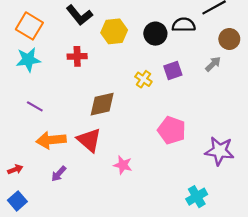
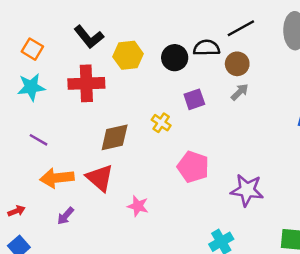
orange square: (29, 26) -> (32, 49), size x0.7
brown circle: (229, 39) -> (237, 64), moved
red cross: (77, 56) -> (86, 83), size x1.6
yellow cross: (143, 79) -> (161, 123), moved

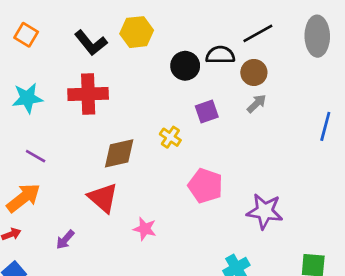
orange square: (32, 49) -> (26, 35), moved
yellow hexagon: (128, 55) -> (137, 32), moved
orange arrow: (57, 178) -> (23, 198), moved, turned 148

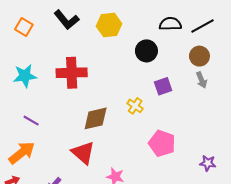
black L-shape: (91, 43) -> (66, 20), moved
black semicircle: (220, 55) -> (170, 24), moved
gray arrow: (257, 103) -> (202, 80), turned 112
purple star: (265, 211) -> (208, 163), size x0.6

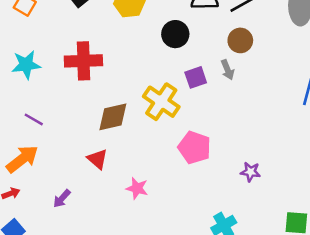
gray arrow: (202, 80) -> (228, 70), moved
yellow cross: (135, 106) -> (161, 102), size x1.8
red triangle: (83, 153) -> (98, 159), size x0.7

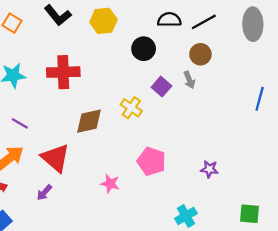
purple square: (196, 77) -> (161, 87), turned -30
yellow cross: (161, 102) -> (131, 108), size x0.7
pink pentagon: (194, 148) -> (151, 161), moved
red triangle: (98, 159) -> (55, 158), moved, size x1.6

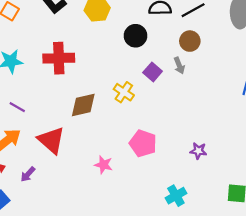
purple arrow: (44, 193) -> (28, 174), moved

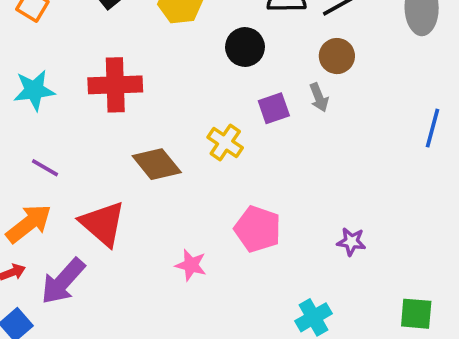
purple square: (153, 72) -> (274, 108), turned 30
brown diamond: (83, 105) -> (157, 164), turned 64
purple arrow: (28, 174) -> (63, 281), size x1.8

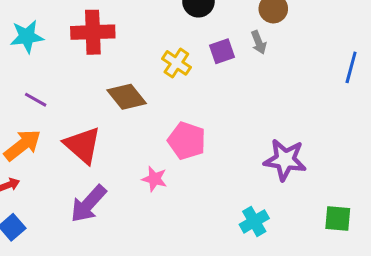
yellow cross: (225, 143) -> (176, 63), moved
pink pentagon: (258, 229) -> (187, 141), moved
purple star: (351, 242) -> (285, 160), size x1.8
purple arrow: (63, 281) -> (88, 204), moved

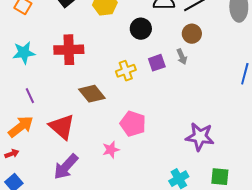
yellow cross: (176, 63) -> (126, 71), turned 36
purple line: (36, 100) -> (30, 96), turned 35
pink star: (154, 179) -> (111, 150), turned -30
green square: (338, 218) -> (220, 177), moved

